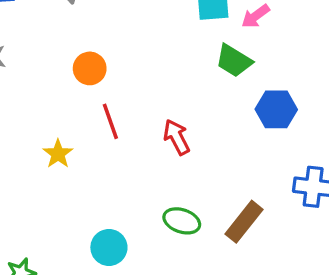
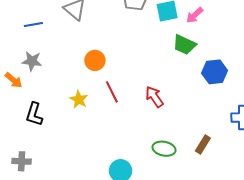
yellow star: (58, 154) -> (79, 99), moved
brown rectangle: (244, 222) -> (203, 144), size x0.7

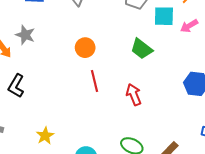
green trapezoid: (184, 45) -> (142, 49), moved
yellow star: (79, 99) -> (45, 136), moved

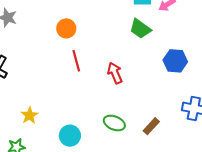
green trapezoid: (142, 49) -> (140, 29), moved

